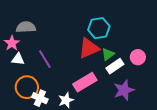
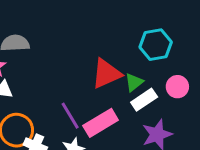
cyan hexagon: (99, 28) -> (156, 45), moved
purple line: (45, 59) -> (70, 116), moved

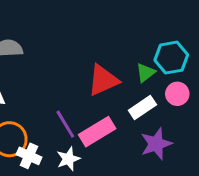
cyan hexagon: (156, 45) -> (171, 58), moved
green triangle: (134, 82) -> (146, 73), moved

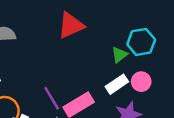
red triangle: (103, 80) -> (71, 25), moved
pink circle: (177, 94) -> (141, 82), moved

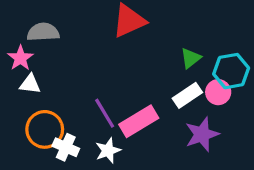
cyan hexagon: (141, 42) -> (231, 71), moved

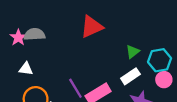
pink star: (20, 58) -> (18, 38), moved
pink circle: (218, 92) -> (164, 80), moved

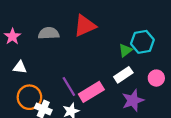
gray semicircle: (34, 34) -> (49, 33), moved
cyan hexagon: (160, 60) -> (142, 42), moved

